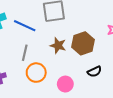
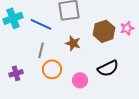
brown hexagon: (83, 43) -> (104, 31), moved
black semicircle: (94, 72) -> (108, 68), size x1.5

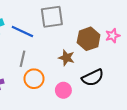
brown star: (73, 43) -> (67, 58), moved

